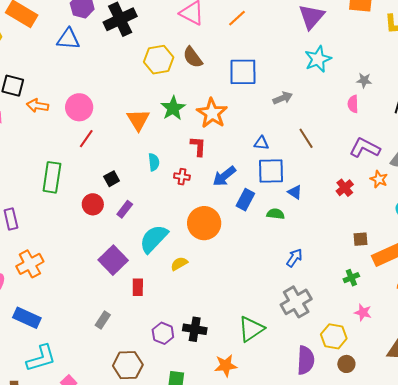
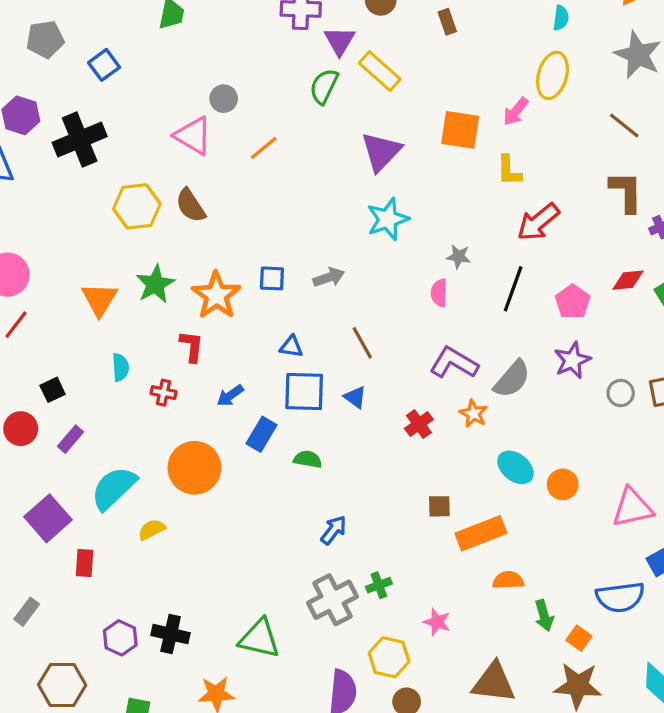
blue square: (243, 72) -> (272, 278), moved, size x0.6
blue arrow: (224, 176) -> (230, 395), size x0.7
blue triangle: (295, 192) -> (355, 397), moved
green cross: (351, 278) -> (379, 585), moved
green triangle: (251, 329) -> (259, 638), turned 44

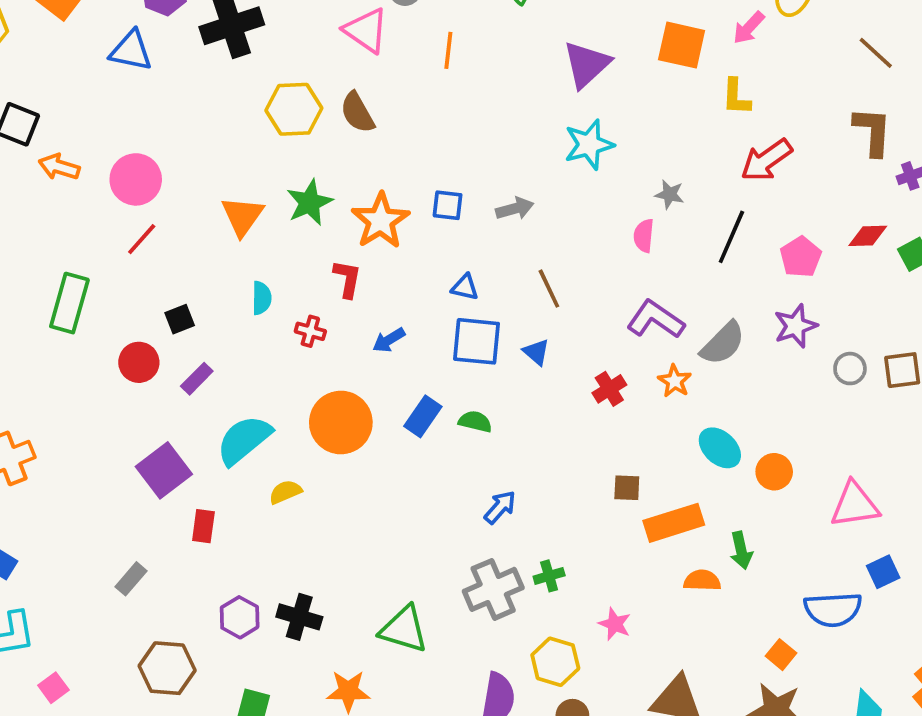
orange line: (264, 148) -> (448, 50), turned -48
blue rectangle: (262, 434) -> (423, 416), moved
green arrow: (544, 615) -> (741, 550), moved

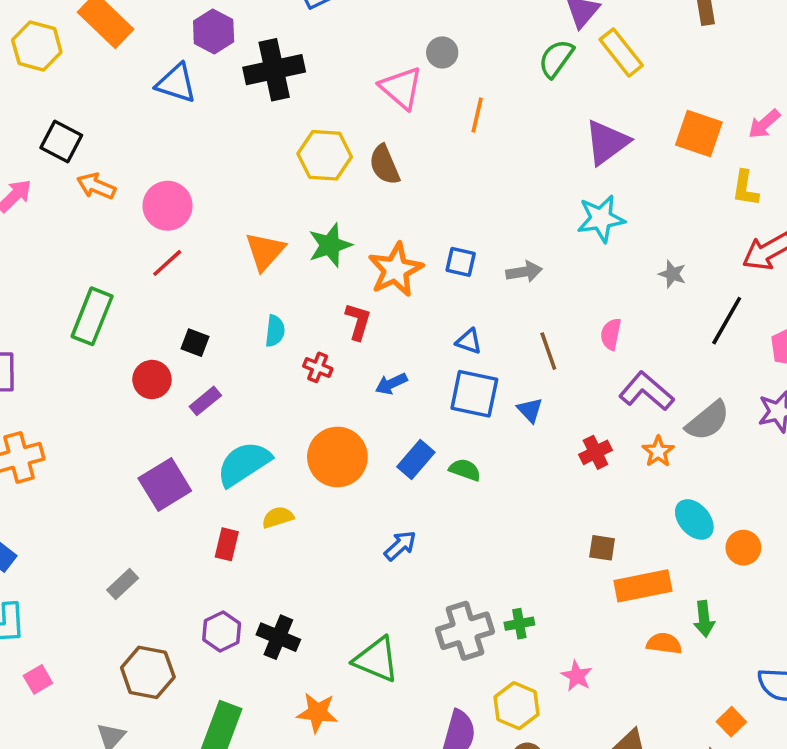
pink semicircle: (644, 236) -> (611, 334), moved
black square: (180, 319) -> (195, 343), turned 36
blue arrow: (500, 507) -> (400, 546), moved
red rectangle: (203, 526) -> (227, 544), moved

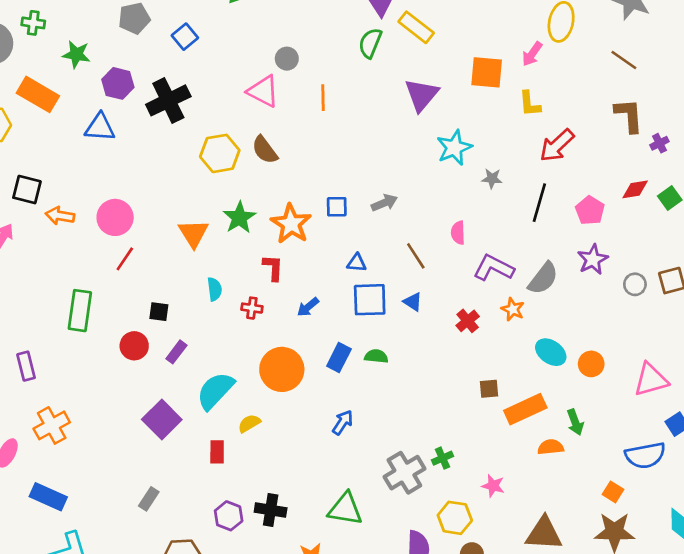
cyan star: (601, 219) -> (454, 148), moved

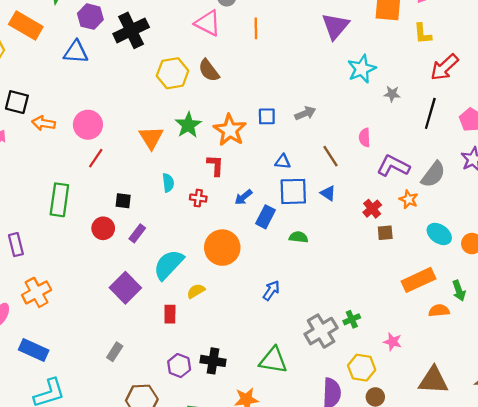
blue rectangle: (339, 357) -> (265, 217), moved
brown square: (489, 389) -> (385, 233), moved

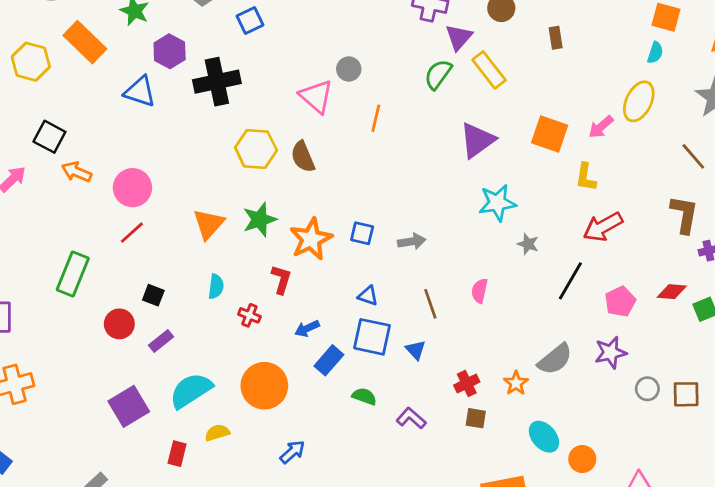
purple L-shape: (393, 166) -> (411, 418), moved, size x0.7
blue arrow: (271, 290) -> (292, 452), moved

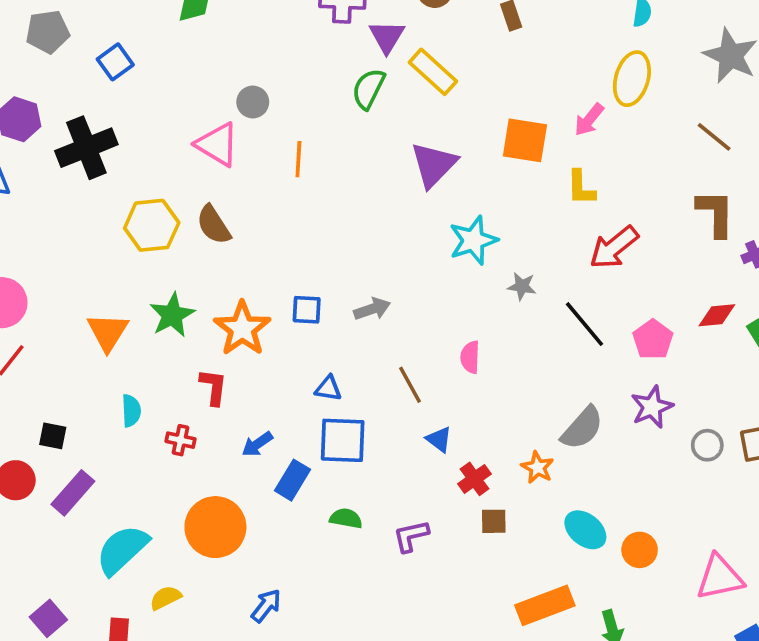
black line: (570, 281) -> (584, 324), turned -60
purple rectangle: (161, 341) -> (73, 493), size x1.4
blue triangle: (416, 350) -> (439, 439), moved
purple square: (129, 406) -> (48, 618), moved, size x0.7
purple L-shape: (411, 418) -> (411, 536), turned -44

